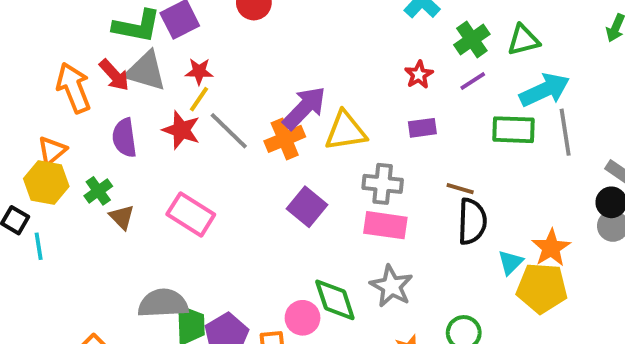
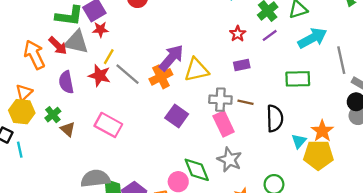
red star: (199, 71) -> (100, 29), moved
green rectangle: (514, 130) -> (298, 79), moved
gray line: (565, 132) -> (341, 60), moved
brown line: (460, 189) -> (245, 102), moved
pink rectangle: (385, 225) -> (224, 124), turned 60

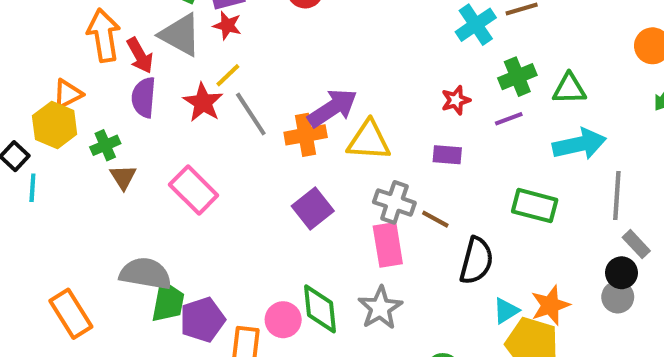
red arrow: (58, 46) -> (140, 55), moved

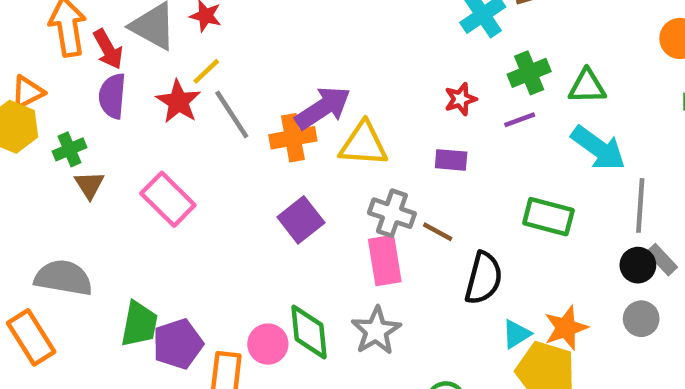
cyan arrow: (579, 144) -> (598, 148), turned 48
black circle: (621, 273) -> (638, 265), moved
gray semicircle: (145, 274) -> (63, 278), moved

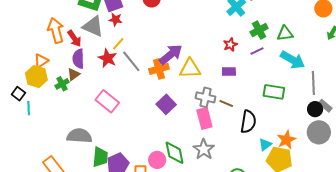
brown triangle: (89, 185) -> (74, 74), moved, turned 32
gray semicircle: (63, 278) -> (79, 136), moved
gray circle: (641, 319) -> (319, 132), size x1.5

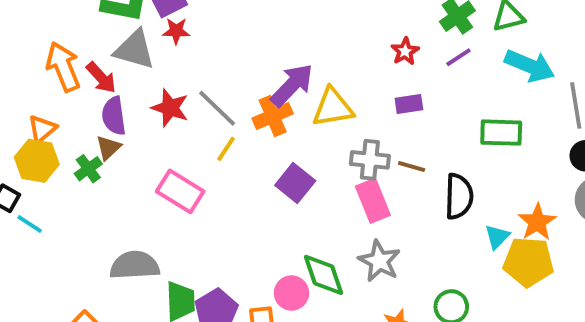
yellow line: (118, 44) -> (226, 149), moved
cyan line: (29, 108) -> (30, 224), turned -48

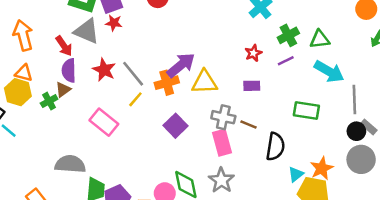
orange arrow: (63, 67) -> (23, 35), moved
orange triangle: (42, 129) -> (24, 73), turned 48

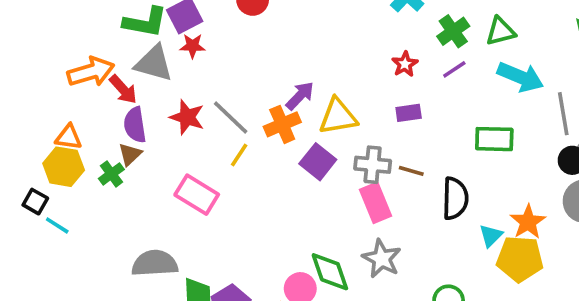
orange arrow: (23, 35) -> (91, 72), moved, turned 96
purple arrow: (181, 65) -> (300, 96), size x0.7
purple square: (175, 126) -> (318, 162), moved

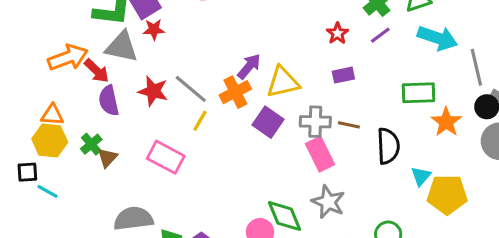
brown triangle: (130, 154) -> (107, 158), moved
black square: (35, 202) -> (27, 172), turned -30
orange star: (528, 222) -> (446, 122), moved

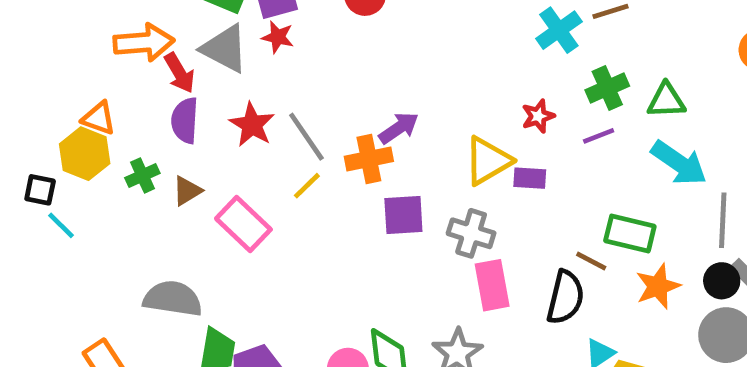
yellow triangle: (283, 82) -> (488, 161), moved, turned -33
purple square: (268, 122) -> (403, 215), turned 36
brown line: (349, 125) -> (591, 261), moved
pink rectangle: (320, 154) -> (492, 285), moved
brown triangle: (107, 158) -> (187, 191), moved

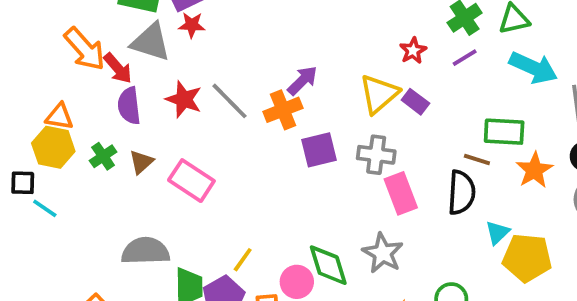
orange arrow: (144, 43) -> (85, 49), turned 63
purple rectangle: (530, 178) -> (415, 102), turned 44
yellow line: (307, 186) -> (243, 260), moved

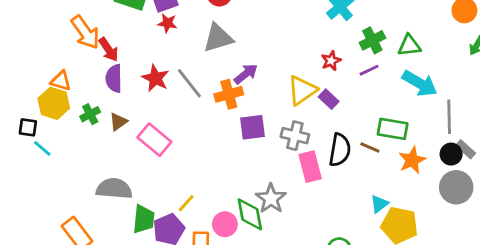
gray triangle: (151, 42) -> (218, 38), moved, turned -40
black semicircle: (461, 192) -> (340, 150), moved
gray star: (383, 253) -> (271, 199), moved

